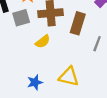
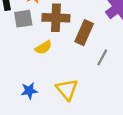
yellow triangle: (69, 77) -> (67, 89), turned 30

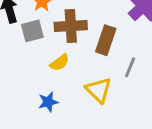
yellow triangle: (67, 89) -> (99, 90), moved
blue star: (29, 91) -> (48, 102), moved

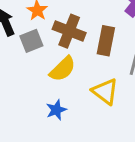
brown cross: (71, 26) -> (69, 31), turned 32
yellow semicircle: (60, 63) -> (63, 69), size x1.4

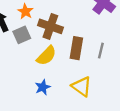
brown rectangle: (106, 41) -> (76, 48), moved
yellow triangle: (105, 92) -> (82, 86), moved

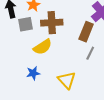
brown cross: (50, 26) -> (52, 23), turned -35
brown rectangle: (76, 48) -> (86, 32), moved

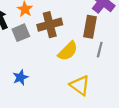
yellow semicircle: (43, 47) -> (68, 51), moved
blue star: (33, 73) -> (20, 77), moved

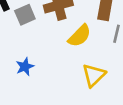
yellow triangle: (80, 85) -> (94, 75), turned 40

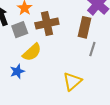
yellow semicircle: (80, 36) -> (32, 52), moved

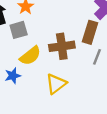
brown cross: (47, 23) -> (62, 46), moved
yellow triangle: (72, 81) -> (56, 84), moved

